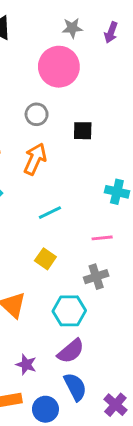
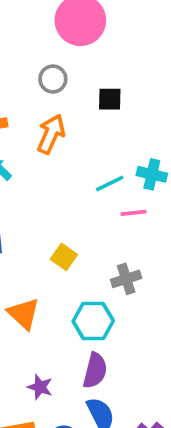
cyan line: (50, 213) -> (110, 184), moved
pink line: (102, 238) -> (134, 213), moved
purple semicircle: (71, 351) -> (95, 371), turned -36

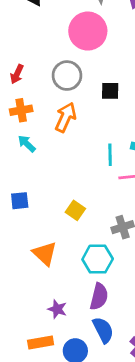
gray circle: (53, 79) -> (67, 76), size x1.4
cyan line: (110, 184) -> (110, 155), turned -65

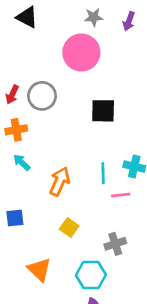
gray circle: (67, 76) -> (42, 96), moved
black square: (110, 91) -> (103, 111), size x1.4
orange arrow: (66, 117) -> (60, 181), moved

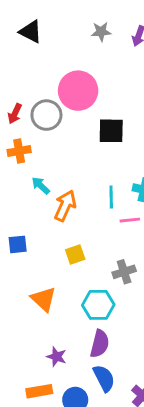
pink circle: (81, 52) -> (78, 91), moved
cyan arrow: (22, 162) -> (41, 186), moved
yellow square: (69, 228) -> (75, 255), turned 36

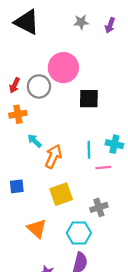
black triangle: (31, 32) -> (27, 22), size x1.4
yellow square: (75, 255) -> (61, 194), size x1.5

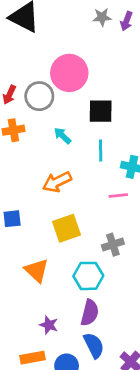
gray star: (81, 22) -> (102, 17), moved
cyan arrow: (35, 141) -> (62, 136), moved
cyan line: (89, 150) -> (101, 151), moved
orange arrow: (53, 156) -> (57, 182), turned -140

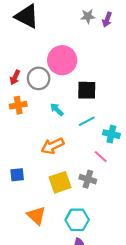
cyan line: (101, 151) -> (87, 121), turned 63
pink line: (118, 196) -> (101, 157), turned 48
gray cross: (113, 245) -> (88, 179), moved, turned 35

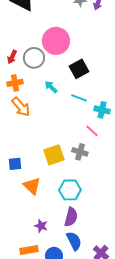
black square: (87, 90) -> (79, 69), turned -30
cyan line: (87, 121) -> (79, 98), turned 49
orange arrow: (52, 146) -> (21, 107), moved, turned -105
blue square: (17, 175) -> (15, 164), moved

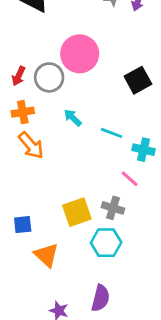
black square: (79, 69) -> (138, 80), moved
cyan hexagon: (70, 190) -> (106, 243), moved

